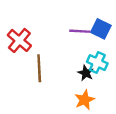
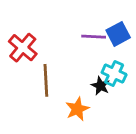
blue square: (101, 29) -> (118, 34), turned 36
orange star: (85, 100) -> (77, 109), moved

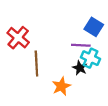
blue square: (118, 34) -> (94, 27), turned -30
purple line: (94, 37) -> (81, 45), moved

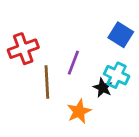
red cross: (18, 38) -> (23, 49), turned 30
purple line: (81, 45) -> (73, 63), moved, turned -72

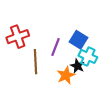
blue square: (121, 35) -> (78, 40), moved
orange star: (79, 111) -> (66, 75), moved

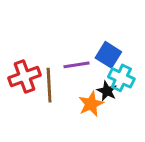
red cross: (18, 37) -> (24, 76), moved
purple line: (55, 47) -> (77, 65), turned 60

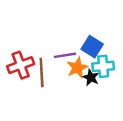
cyan cross: (121, 78) -> (103, 66), turned -30
orange star: (91, 104) -> (77, 68), moved

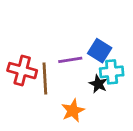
red cross: (21, 65) -> (22, 71), turned 35
orange star: (77, 68) -> (73, 111), moved

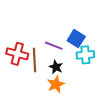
purple line: (70, 60) -> (54, 46), turned 30
black star: (98, 84) -> (56, 67), moved

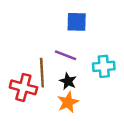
blue square: (76, 39) -> (77, 22), moved, turned -30
red cross: (17, 54) -> (23, 87), moved

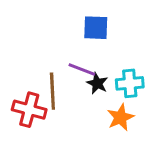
black star: (68, 81) -> (97, 83), moved
orange star: (68, 102) -> (120, 117), moved

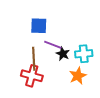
blue square: (96, 28) -> (39, 26), moved
red cross: (29, 110) -> (32, 76), moved

